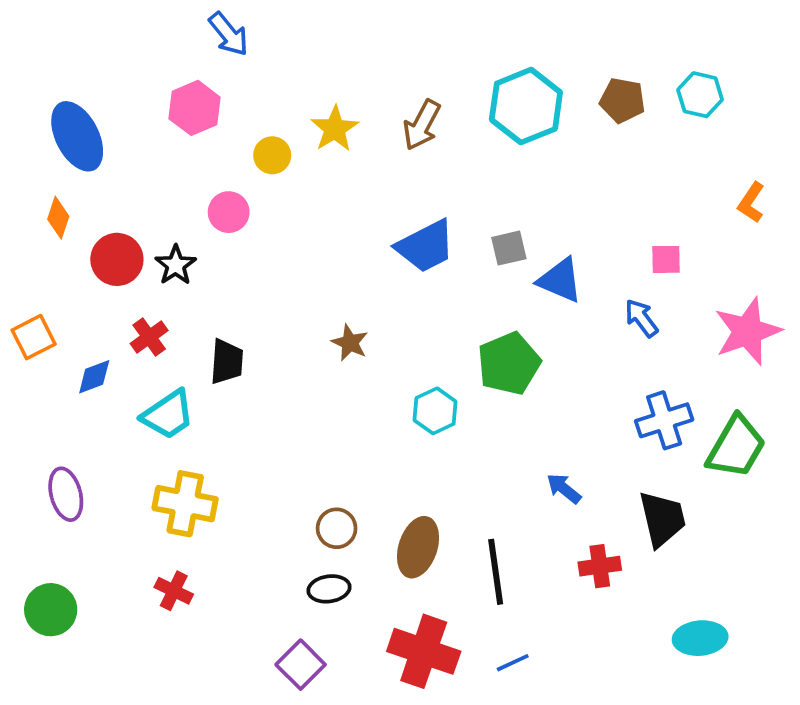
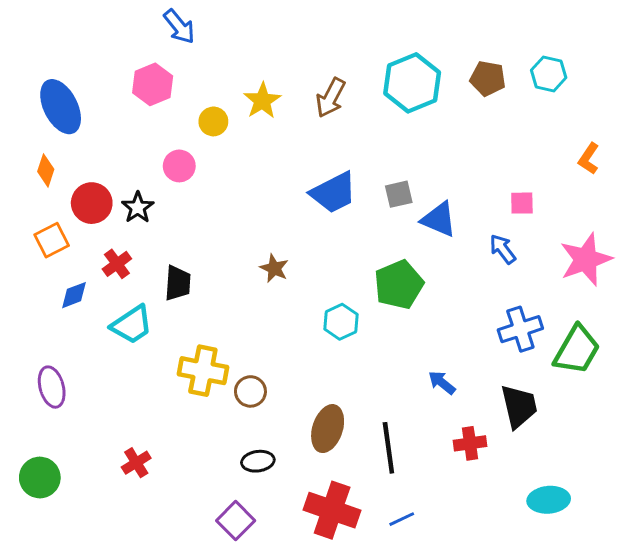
orange square: (34, 337) -> (52, 240), moved
yellow cross: (185, 504) -> (203, 371), moved
brown circle: (337, 528) -> (250, 391), moved
red cross: (174, 591) -> (136, 463), turned 32

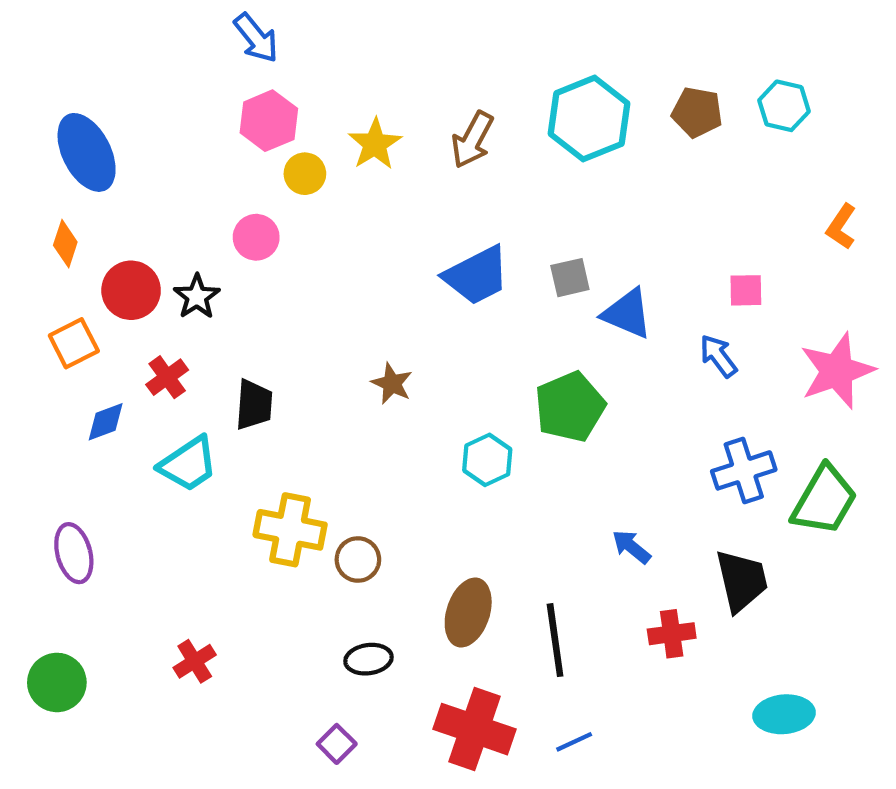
pink hexagon: (153, 84) -> (269, 121), moved
purple square: (236, 521) -> (337, 744), size x0.7

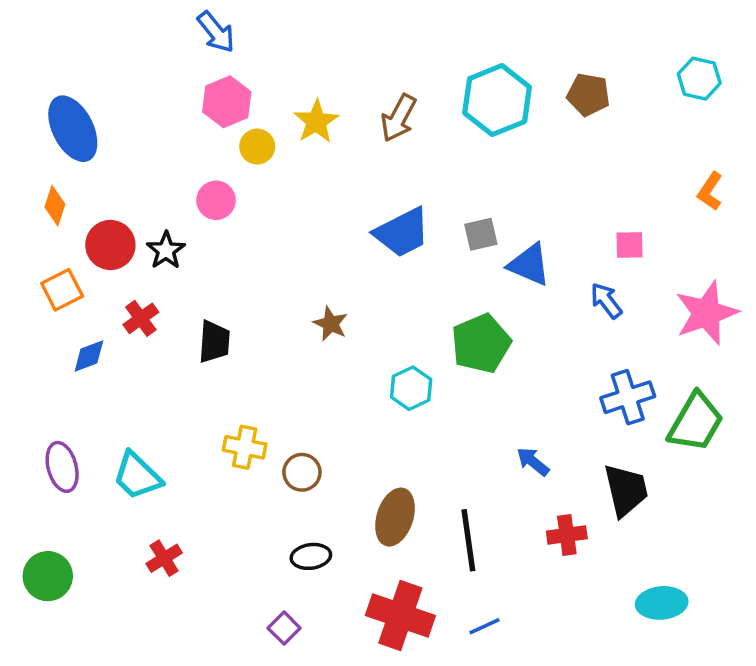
cyan hexagon: (784, 106) -> (699, 79), moved
cyan trapezoid: (188, 464) -> (137, 476), moved, turned 78
yellow cross: (290, 530) -> (245, 447), size x0.7

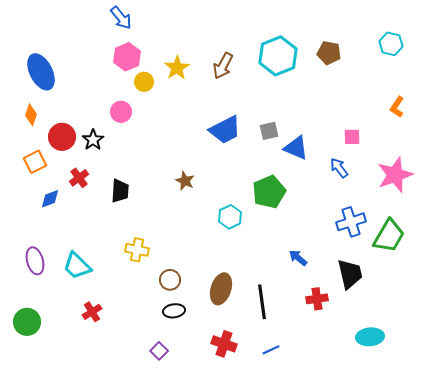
brown circle: (302, 472) -> (170, 280), moved
red cross: (400, 615) -> (224, 344), size x0.7

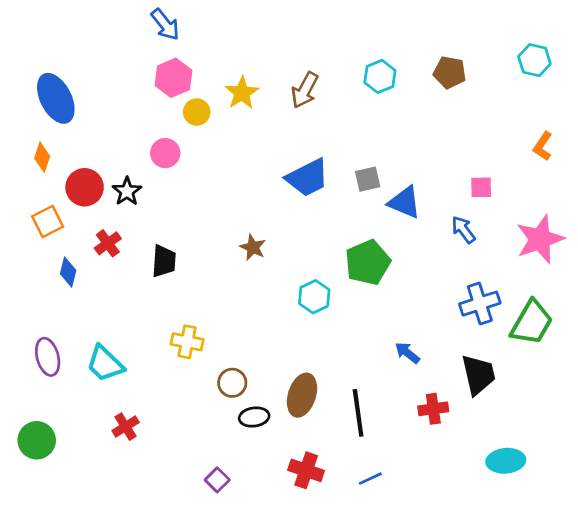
cyan hexagon: (278, 56) -> (380, 76), size x0.6
blue diamond: (50, 199) -> (68, 272), turned -55
black ellipse: (174, 311) -> (254, 417), moved

